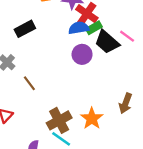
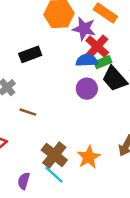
brown line: (29, 83) -> (28, 112), turned -42
brown cross: (59, 120) -> (54, 155), turned -30

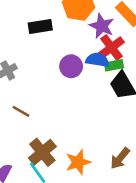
black rectangle: (30, 54) -> (40, 27), moved
purple circle: (87, 89) -> (71, 66), moved
brown line: (28, 112) -> (21, 111), moved

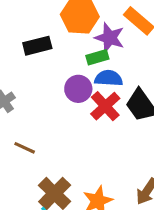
red cross: (111, 48) -> (105, 106), moved
green rectangle: (114, 65) -> (97, 57), moved

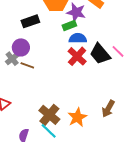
purple circle: (78, 89) -> (21, 47), moved
brown line: (25, 148) -> (27, 65), moved

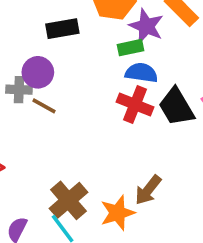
red cross: (77, 56) -> (135, 105), turned -30
gray cross: (12, 59) -> (19, 90), turned 32
brown arrow: (108, 109) -> (148, 190), moved

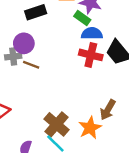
green rectangle: (130, 48) -> (82, 18), turned 56

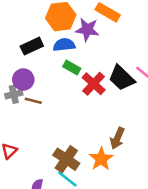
green rectangle: (82, 18) -> (72, 68), moved
blue semicircle: (92, 33) -> (64, 45), moved
red cross: (91, 55) -> (94, 84), turned 35

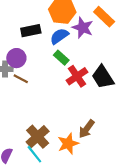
blue semicircle: (64, 45) -> (59, 36), turned -42

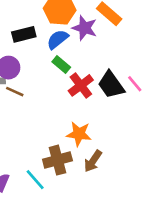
brown arrow: (87, 129) -> (93, 161), moved
brown cross: (38, 137) -> (57, 160), moved, turned 30
orange star: (68, 144) -> (79, 134), moved, turned 30

